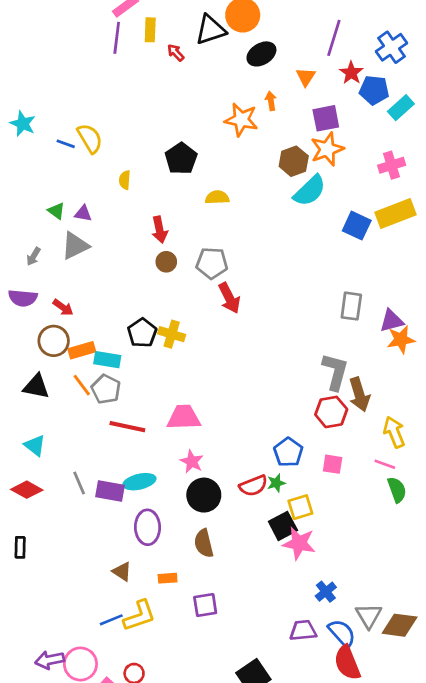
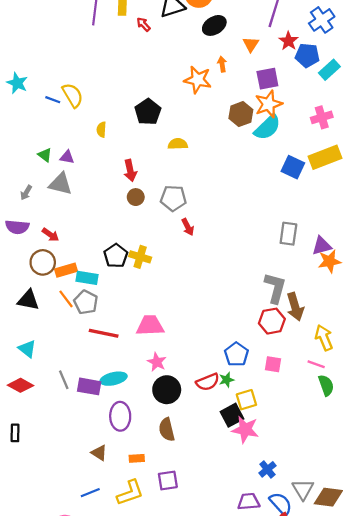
cyan semicircle: (310, 191) -> (267, 127), moved
gray triangle: (75, 246) -> (60, 184), turned 40
red arrow: (229, 298) -> (188, 227), size x0.7
yellow L-shape: (139, 616) -> (130, 493), moved

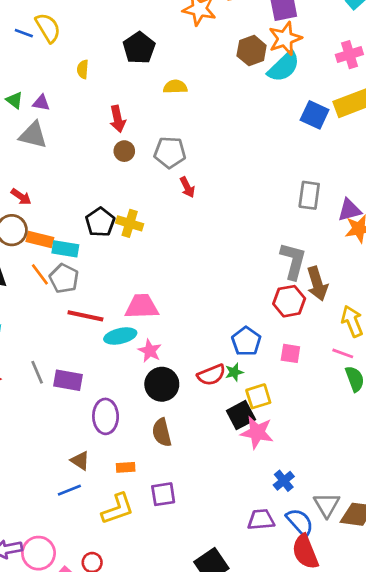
orange rectangle: (66, 270) -> (40, 240), turned 30
cyan ellipse: (114, 379) -> (120, 336), moved
blue line: (90, 493) -> (69, 490), moved

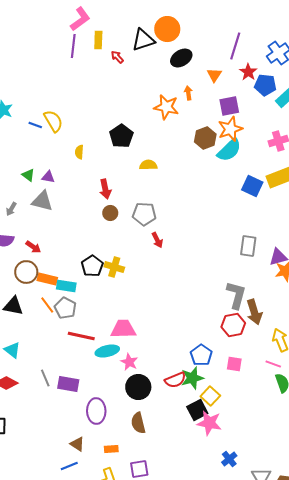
green star: (234, 372) -> (192, 378), size x1.6
yellow square: (258, 396) -> (210, 396), turned -30

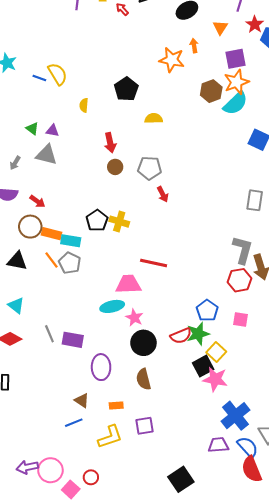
red line: (81, 336) -> (154, 263), moved
blue cross: (229, 459) -> (235, 416), size x1.8

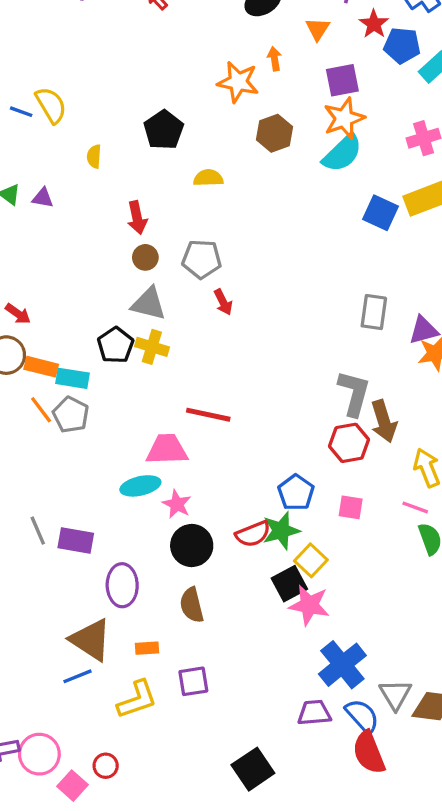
brown hexagon: (211, 91) -> (274, 133), moved
gray triangle: (46, 155) -> (149, 304), moved
brown triangle: (82, 400) -> (91, 640), size x1.8

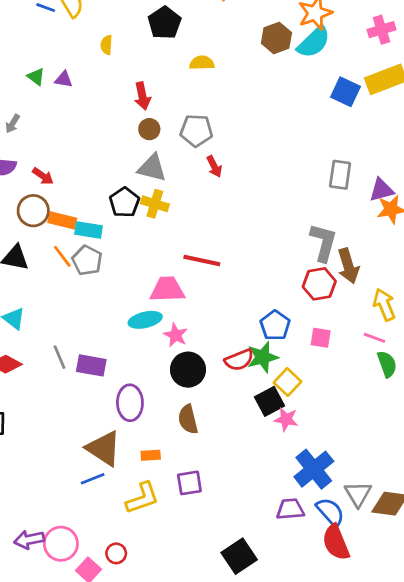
brown hexagon: (274, 133) -> (276, 38), moved
pink star: (309, 605) -> (286, 419), size x0.7

